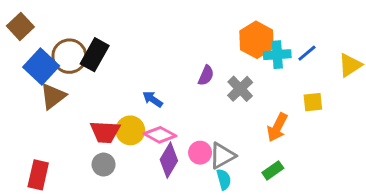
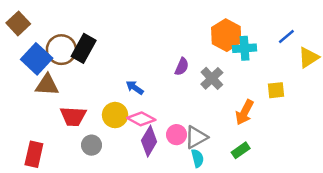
blue line: (307, 53) -> (286, 37), moved
brown triangle: (53, 96) -> (47, 85), turned 40
red trapezoid: (105, 132) -> (73, 116), moved

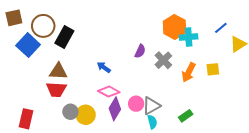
brown square: (18, 23) -> (14, 18), turned 30
brown circle: (61, 50) -> (43, 26), moved
brown triangle: (47, 85) -> (58, 71), moved
orange arrow: (245, 112) -> (189, 72), moved
yellow circle: (115, 115) -> (86, 115), moved

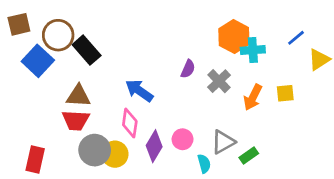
black rectangle: (64, 37) -> (87, 50), turned -70
blue arrow: (104, 67) -> (139, 91), size x1.5
pink diamond: (109, 92) -> (130, 123), moved, turned 70
gray triangle: (151, 106) -> (223, 142), moved
gray circle: (70, 112) -> (95, 150), size x1.5

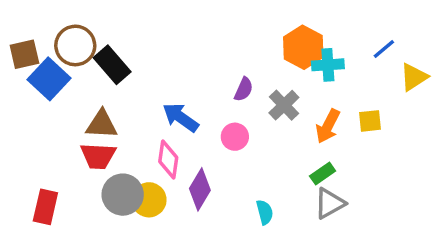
brown square: (19, 24) -> (24, 54), moved
pink circle: (183, 139) -> (235, 137), moved
gray triangle: (223, 142) -> (330, 203), moved
green rectangle: (249, 155) -> (323, 174), moved

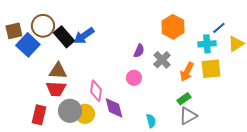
cyan cross: (328, 65) -> (207, 44), moved
blue arrow: (181, 117) -> (84, 36), moved, turned -70
yellow square: (370, 121) -> (211, 69), size x1.5
purple diamond: (200, 189) -> (114, 108), turned -45
red rectangle: (45, 207) -> (39, 115), moved

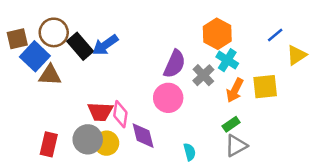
cyan cross: (207, 44) -> (227, 60), moved, turned 36
purple semicircle: (139, 51) -> (174, 64), size x1.6
brown triangle: (58, 71) -> (50, 75), moved
pink circle: (134, 78) -> (168, 98), size x1.5
red trapezoid: (56, 89) -> (100, 112), moved

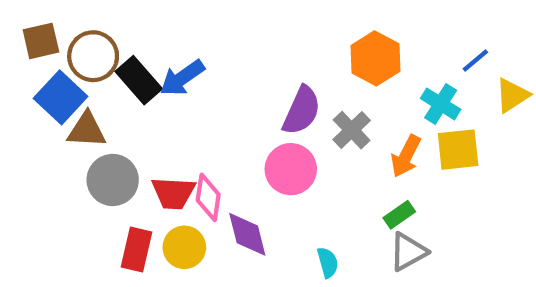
brown square: (17, 39) -> (41, 41), moved
cyan cross: (227, 60) -> (441, 104), moved
gray circle: (88, 139) -> (113, 180), moved
red rectangle: (49, 144) -> (137, 249), moved

